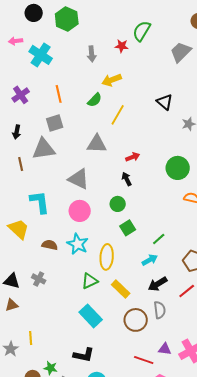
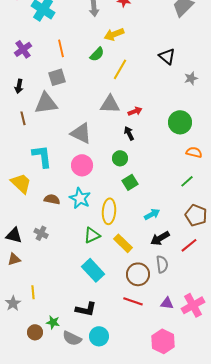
gray triangle: (97, 144) -> (110, 104), moved
green line: (159, 239) -> (187, 181), moved
red line: (144, 360) -> (133, 301), moved

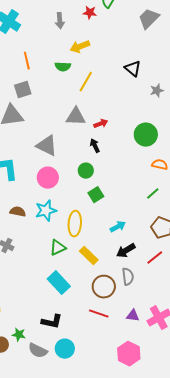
green semicircle: (97, 54) -> (63, 67), turned 49
cyan star: (80, 198) -> (46, 211), turned 30

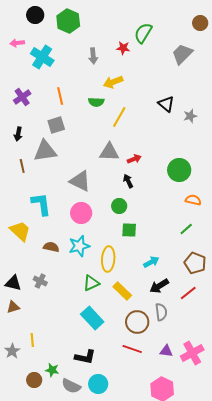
gray star: (157, 91) -> (190, 116), moved
green square: (96, 195) -> (129, 230), turned 35

